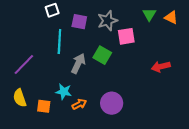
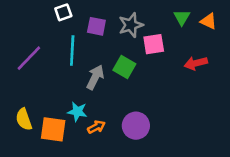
purple line: (24, 64) -> (29, 58), moved
red arrow: (161, 67) -> (196, 63), moved
orange square: (44, 106) -> (53, 129), size x1.5

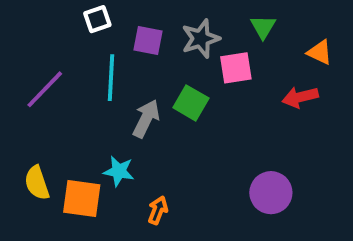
green triangle: (182, 17) -> (263, 27), moved
orange triangle: (209, 21) -> (320, 52), moved
purple circle: (136, 126) -> (271, 193), moved
orange arrow: (96, 127) -> (158, 210), moved, turned -42

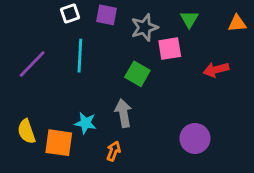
purple square: (148, 41) -> (107, 15), moved
orange triangle: (320, 52) -> (237, 23), moved, turned -30
gray arrow: (146, 119) -> (123, 113), moved, turned -36

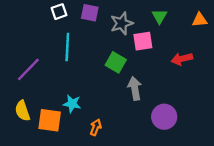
purple line: (32, 64) -> (28, 69), moved
gray arrow: (123, 113) -> (135, 88), moved

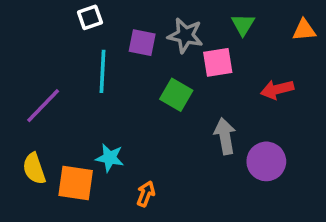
purple square: (90, 13) -> (142, 43), moved
gray star: (122, 23) -> (185, 35), turned 30
gray arrow: (135, 88) -> (225, 136), moved
purple circle: (164, 117) -> (266, 161), moved

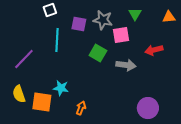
gray arrow: (225, 136) -> (126, 65), moved, turned 108
purple circle: (266, 161) -> (148, 108), moved

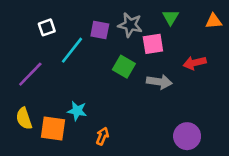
white square: (50, 10) -> (47, 27), moved
cyan line: (57, 40) -> (72, 50), turned 35

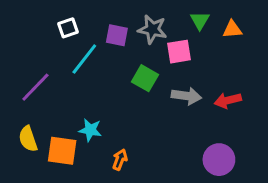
orange triangle: (214, 21) -> (232, 29), moved
white square: (47, 27) -> (68, 28), moved
red arrow: (195, 63) -> (228, 100), moved

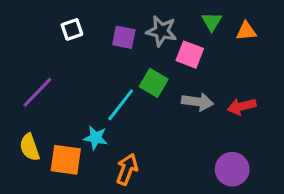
pink square: (179, 52) -> (190, 55), turned 30
cyan line: (84, 59) -> (121, 105), moved
orange arrow: (120, 160) -> (127, 169), size x1.4

